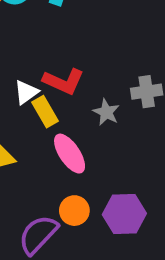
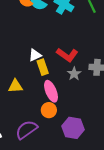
red L-shape: (63, 81) -> (67, 55), moved
orange circle: (74, 211) -> (49, 110), moved

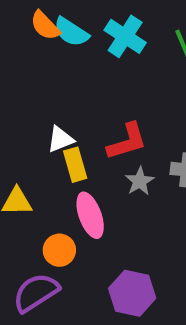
red L-shape: (67, 55) -> (127, 142), turned -55
orange circle: (49, 110) -> (59, 250), moved

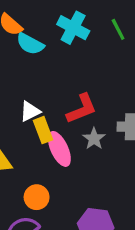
cyan semicircle: (71, 32) -> (30, 44), moved
pink ellipse: (90, 215) -> (59, 149), moved

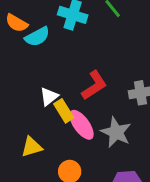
cyan semicircle: (30, 44) -> (37, 37), turned -45
gray star: (94, 139) -> (116, 132), moved, size x1.5

